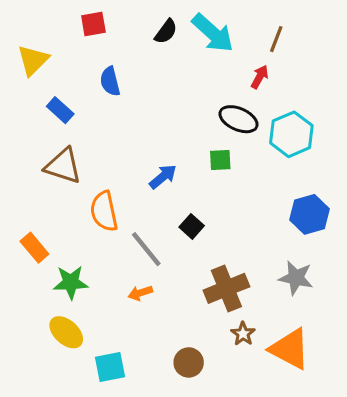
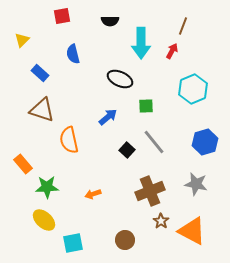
black semicircle: (166, 32) -> (110, 21), turned 54
cyan arrow: (213, 33) -> (141, 43), moved, turned 48
yellow triangle: (33, 60) -> (22, 40), size x0.7
black ellipse: (238, 119) -> (120, 79), moved
gray line: (146, 249) -> (154, 142), moved

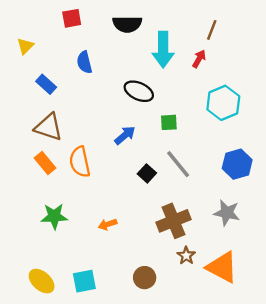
black semicircle: (110, 21) -> (127, 24), size x1.4
orange rectangle: (23, 164) -> (45, 163), moved
yellow ellipse: (44, 220) -> (42, 281), moved

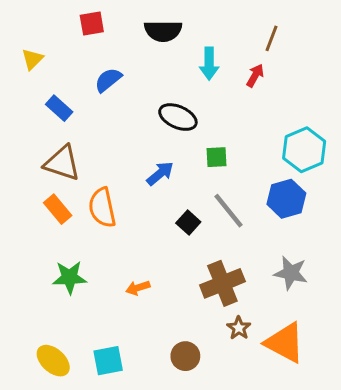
cyan arrow: (163, 50) -> (209, 64), size x0.7
blue semicircle: (84, 62) -> (108, 80), turned 65
cyan hexagon: (223, 103) -> (304, 150), moved
blue hexagon: (237, 164) -> (286, 199), moved

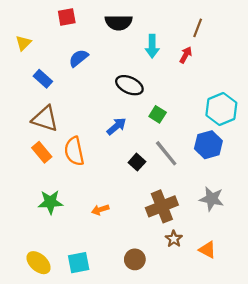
green square: (217, 157) -> (158, 114), turned 35
orange triangle: (285, 343) -> (207, 250), size x0.6

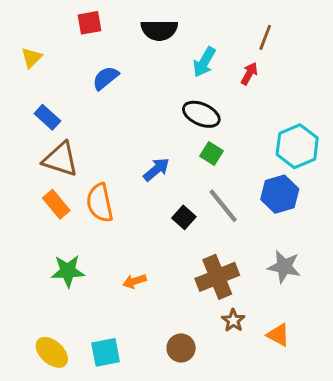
cyan arrow: (152, 46) -> (204, 62), turned 30
blue rectangle: (43, 79) -> (47, 117), moved
black ellipse: (129, 85) -> (201, 114), moved

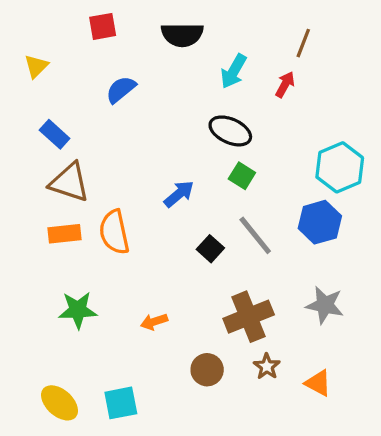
orange rectangle: (56, 204) -> (64, 234), turned -56
brown circle: (181, 348) -> (207, 370), moved

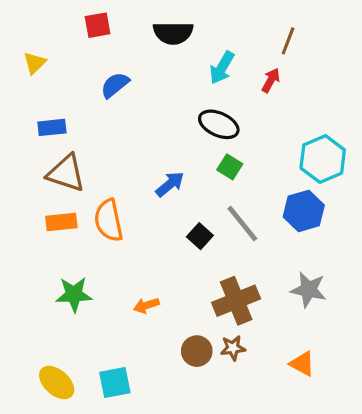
blue rectangle: (55, 134) -> (52, 127), turned -48
brown star: (267, 366) -> (233, 348), moved, turned 30

